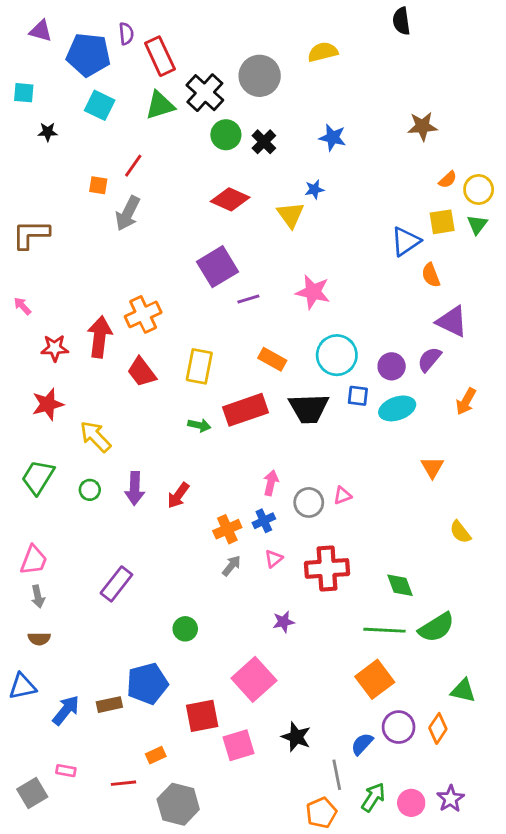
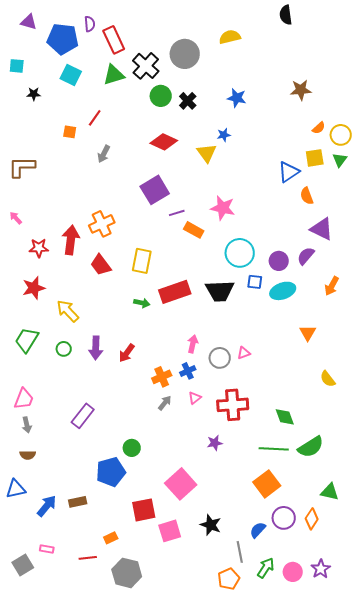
gray arrow: (128, 213) -> (104, 154), moved, size x0.7
orange rectangle: (272, 359) -> (194, 230), moved
purple star: (283, 622) -> (215, 443), moved
blue pentagon: (147, 684) -> (111, 472), moved

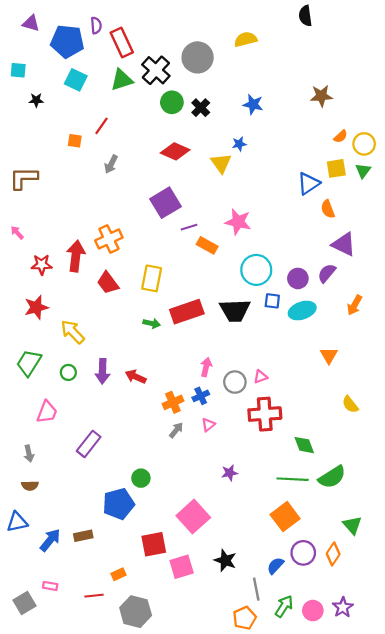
red arrow: (127, 353) -> (136, 377), turned 78
pink trapezoid: (24, 399) -> (47, 412), moved
red cross: (233, 405) -> (265, 414), moved
green triangle: (330, 492) -> (352, 525), turned 36

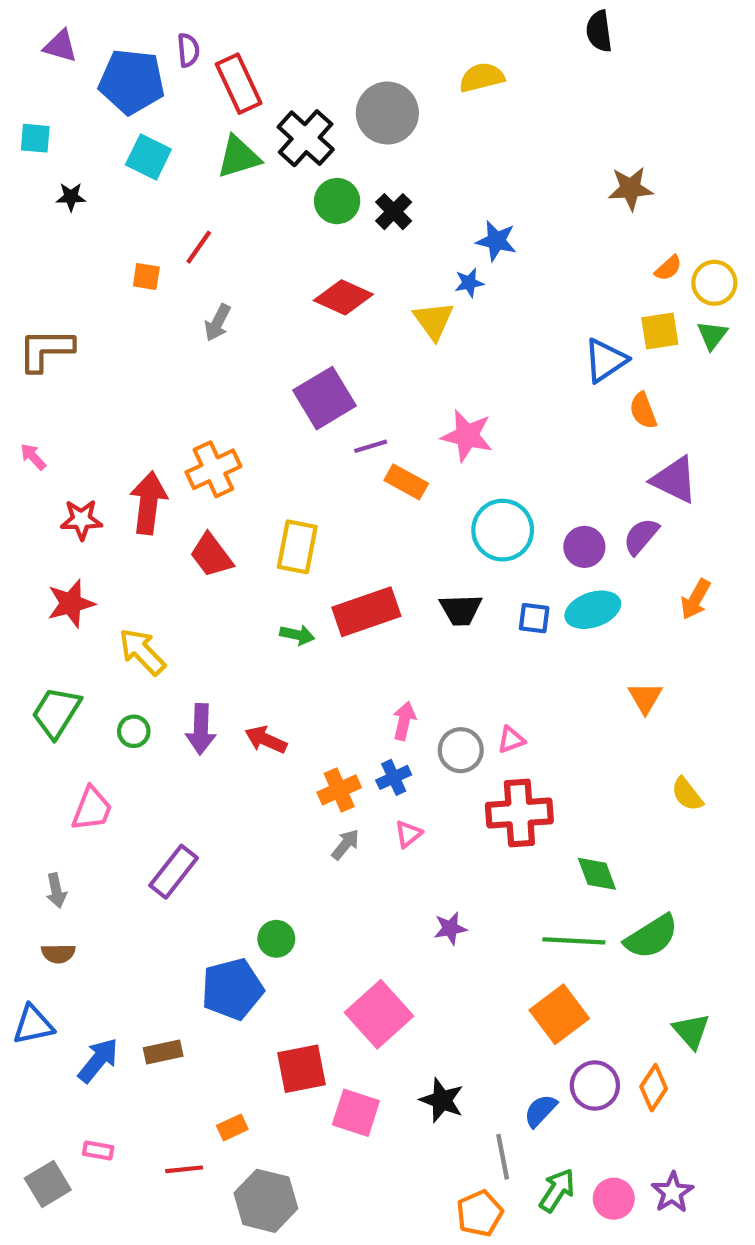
blue star: (253, 104) -> (496, 241), moved
blue square: (272, 301) -> (534, 618), moved
black trapezoid: (235, 310) -> (461, 610), size x0.7
pink square: (182, 567) -> (356, 1113), turned 35

